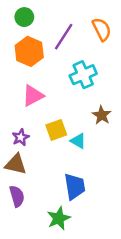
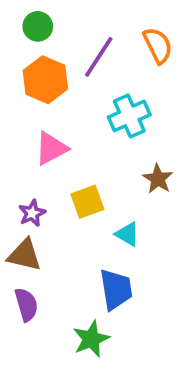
cyan triangle: (78, 141) -> (127, 234), moved

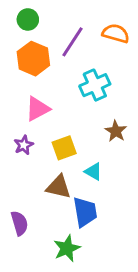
orange semicircle: (158, 45) -> (116, 33), turned -48
purple star: (32, 213) -> (24, 145), moved
brown triangle: (24, 255) -> (59, 187), moved

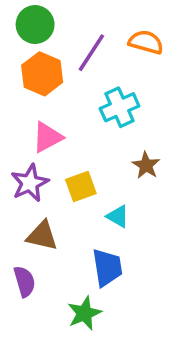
green circle: (28, 19) -> (35, 25), size x1.4
purple star: (24, 145) -> (30, 183), size x1.5
brown triangle: (59, 187) -> (42, 236), moved

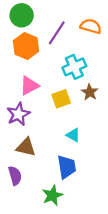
brown star: (146, 165) -> (90, 92), moved
yellow square: (81, 186) -> (61, 99), moved

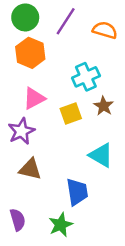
purple line: (57, 33) -> (66, 21), moved
cyan triangle: (73, 135) -> (101, 155), moved, size x1.5
purple semicircle: (15, 176) -> (18, 220), moved

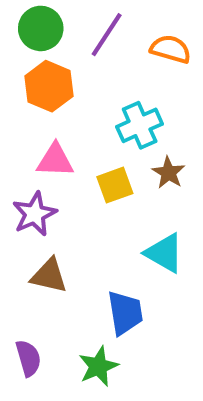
pink triangle: (34, 98) -> (55, 160), turned 30

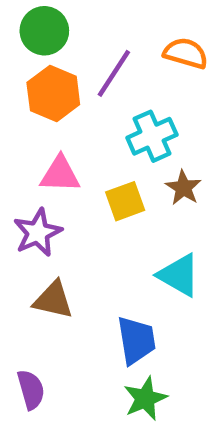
purple line: (107, 35) -> (114, 73), moved
green star: (98, 366) -> (145, 399), moved

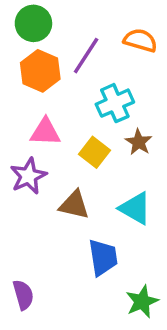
yellow square: (125, 201) -> (95, 152), turned -32
brown triangle: (53, 300) -> (74, 205), moved
green star: (145, 399) -> (142, 302), moved

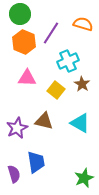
purple star: (28, 176) -> (17, 128), moved
blue trapezoid: (103, 257) -> (36, 162), moved

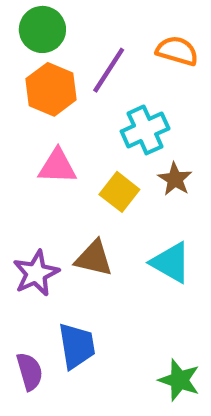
green star: (84, 178) -> (179, 380), turned -30

